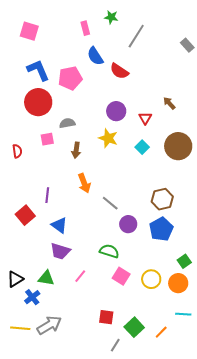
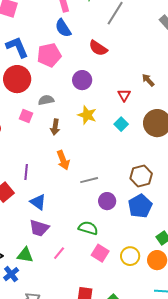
blue semicircle: (95, 56) -> (63, 28), moved
purple circle: (116, 111) -> (82, 80), moved
pink square: (47, 139) -> (26, 116), turned 32
gray line: (110, 203) -> (89, 180), turned -54

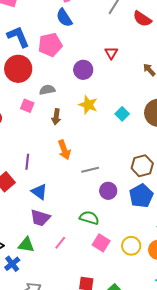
red semicircle: (98, 48) -> (142, 19), moved
red triangle: (124, 95) -> (111, 53), moved

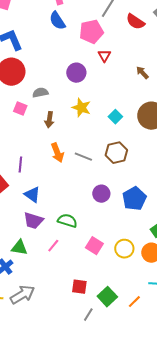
pink pentagon: (50, 45) -> (91, 32), moved
brown hexagon: (142, 166) -> (116, 153), moved
gray line: (90, 170) -> (83, 157), moved, turned 36
green semicircle: (89, 218) -> (67, 221), moved

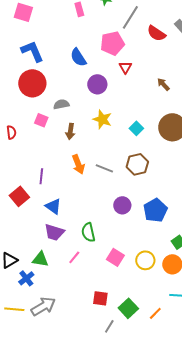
blue semicircle: (57, 21) -> (78, 57), moved
green semicircle: (67, 221) -> (88, 232), turned -120

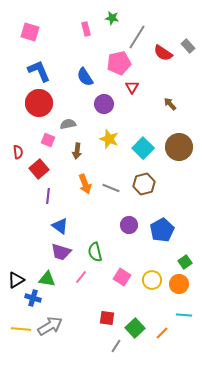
cyan square: (136, 128) -> (143, 148), size x1.5
red square: (19, 196) -> (39, 169), moved
blue cross: (26, 278) -> (33, 298), turned -35

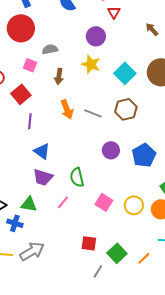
purple circle: (104, 104) -> (96, 36), moved

